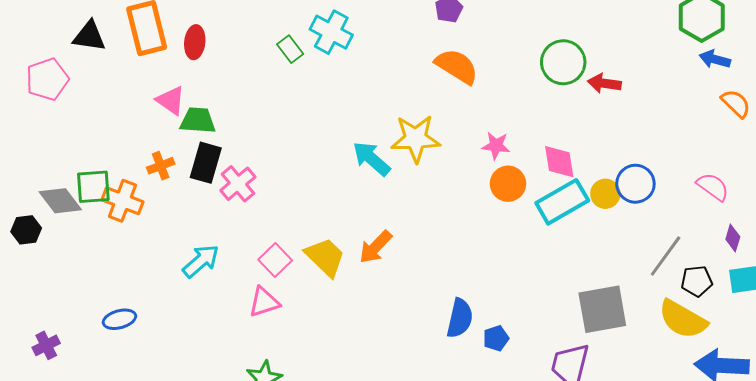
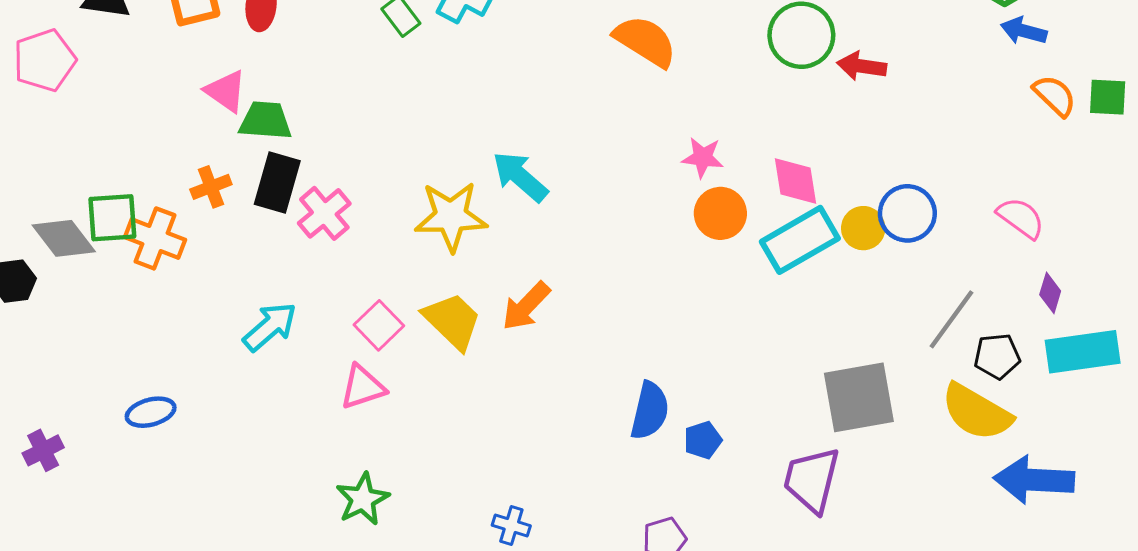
yellow star: (416, 139) -> (451, 216), moved

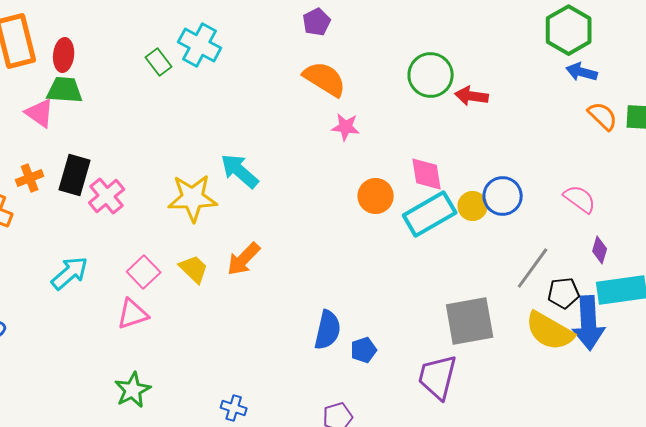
green trapezoid: (265, 121) -> (65, 90), moved
pink star: (703, 157) -> (346, 127), moved
yellow trapezoid: (452, 321) -> (194, 269), size x0.7
blue arrow: (1034, 480) -> (589, 323), moved, turned -96

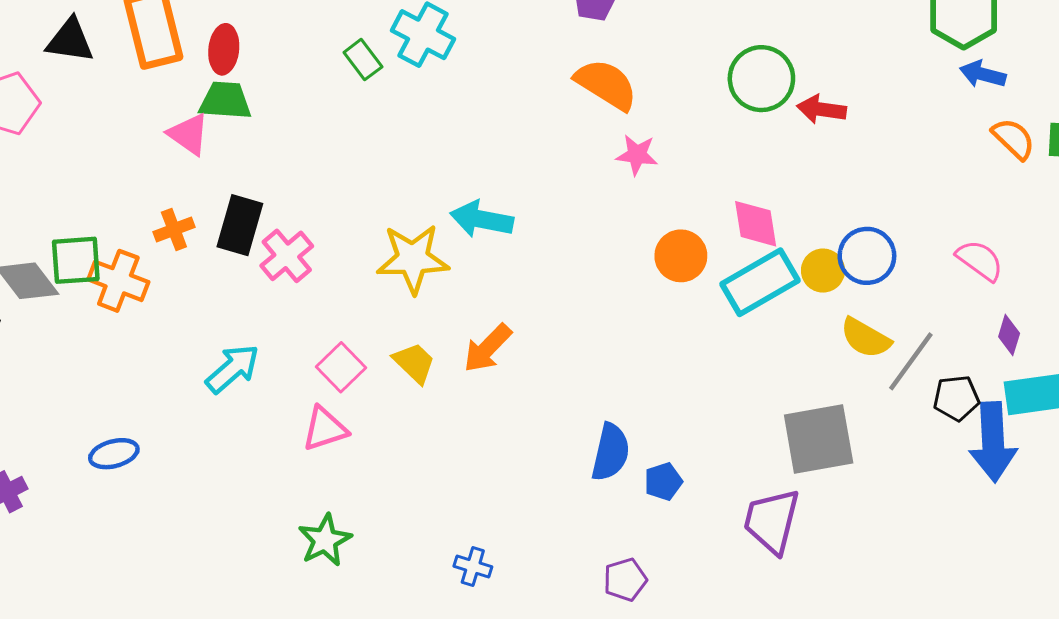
cyan arrow: (240, 171) -> (482, 219), turned -30
yellow semicircle: (550, 331) -> (865, 338), moved, size x0.7

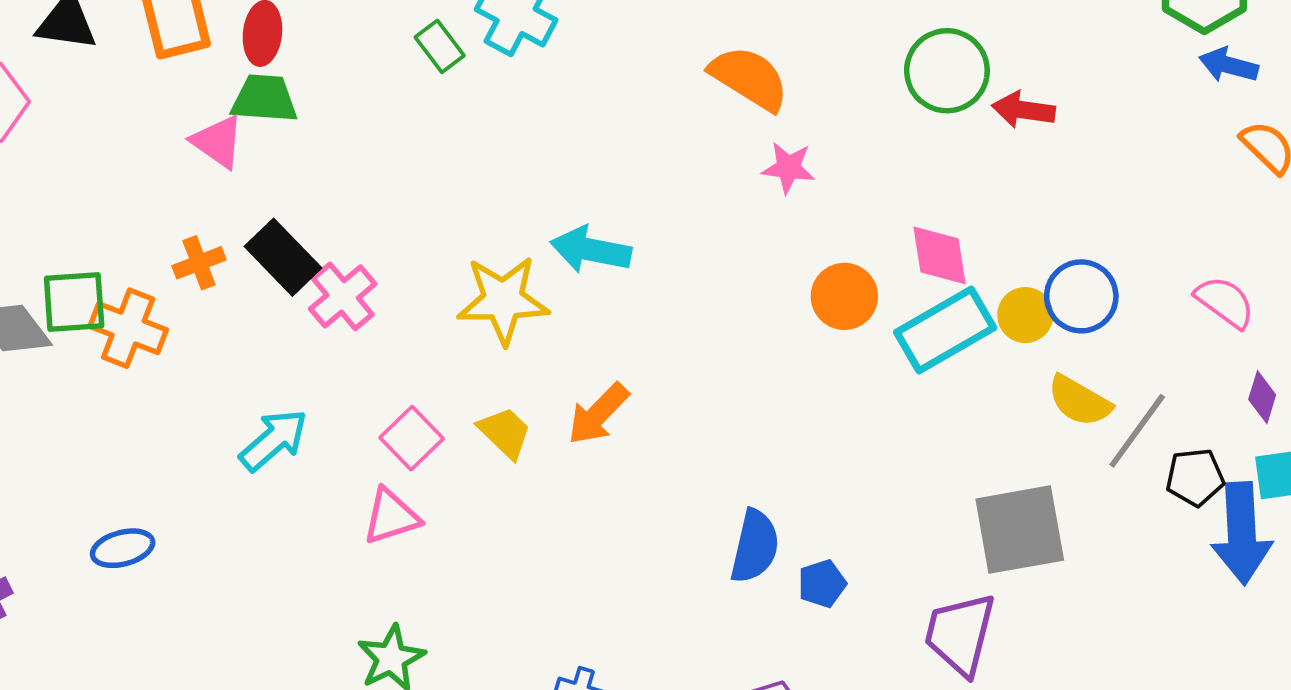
black rectangle: (240, 225) -> (283, 257), turned -60

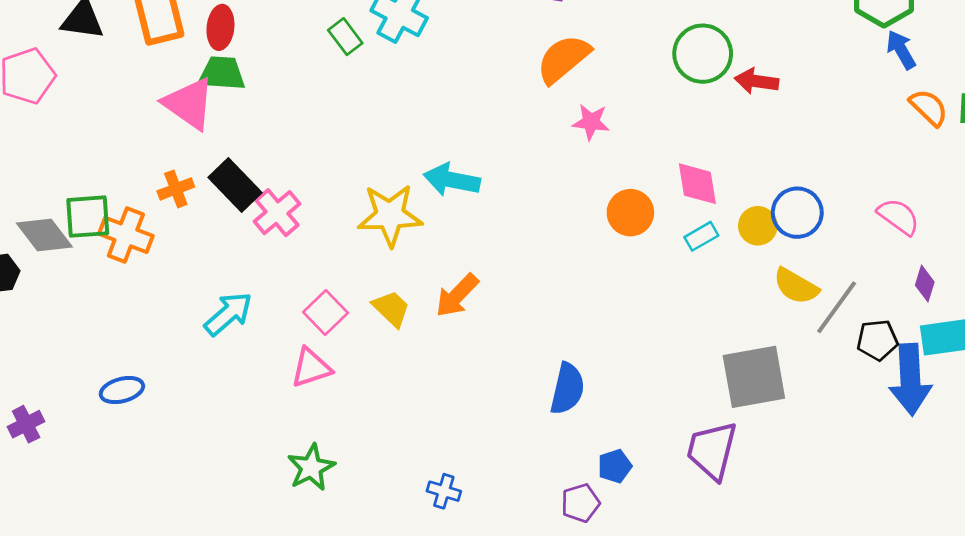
blue arrow: (1229, 65) -> (901, 50), turned 45
orange semicircle: (749, 78) -> (563, 59), turned -72
pink triangle: (218, 142) -> (189, 104), size x1.4
cyan rectangle: (945, 330) -> (701, 236), size x0.5
blue pentagon: (822, 584) -> (615, 466), moved

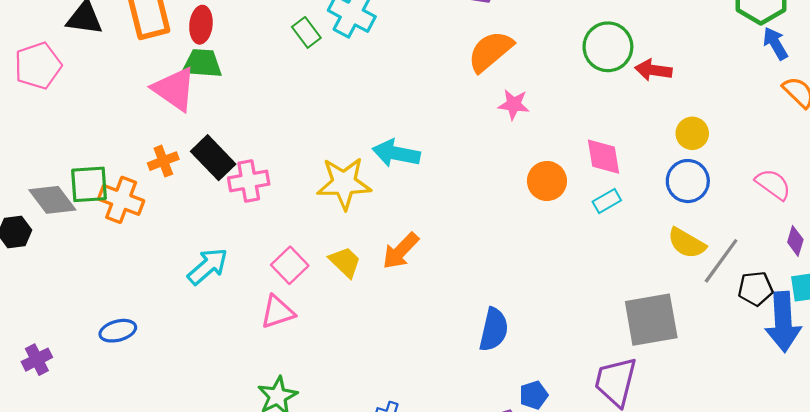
pink cross: (277, 213) -> (249, 181), turned 30
yellow circle: (758, 226) -> (692, 133), moved

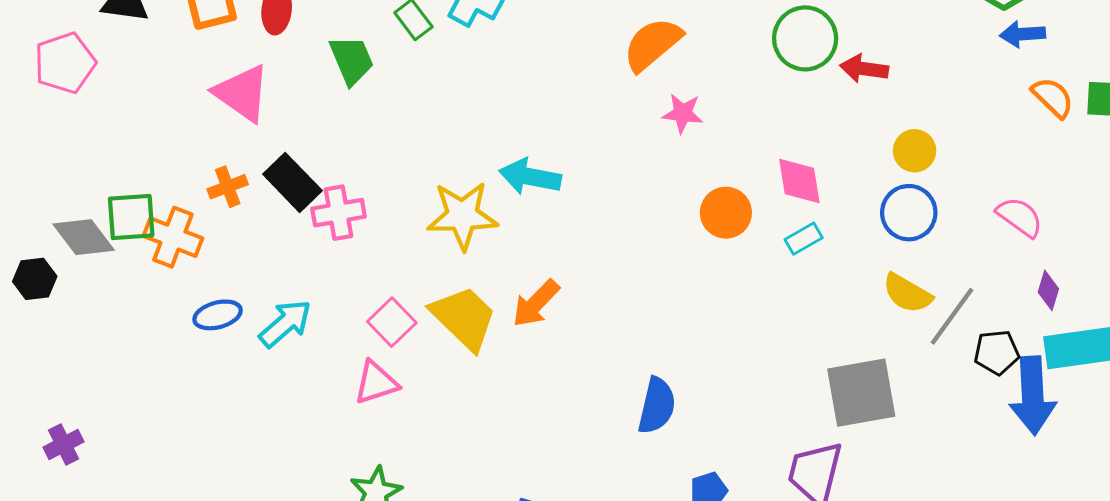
blue arrow: (775, 44) -> (1023, 34), turned -64
green trapezoid: (202, 63) -> (351, 60), moved, turned 63
yellow trapezoid: (345, 262) -> (464, 318), size x1.6
blue ellipse: (118, 331) -> (218, 315), moved

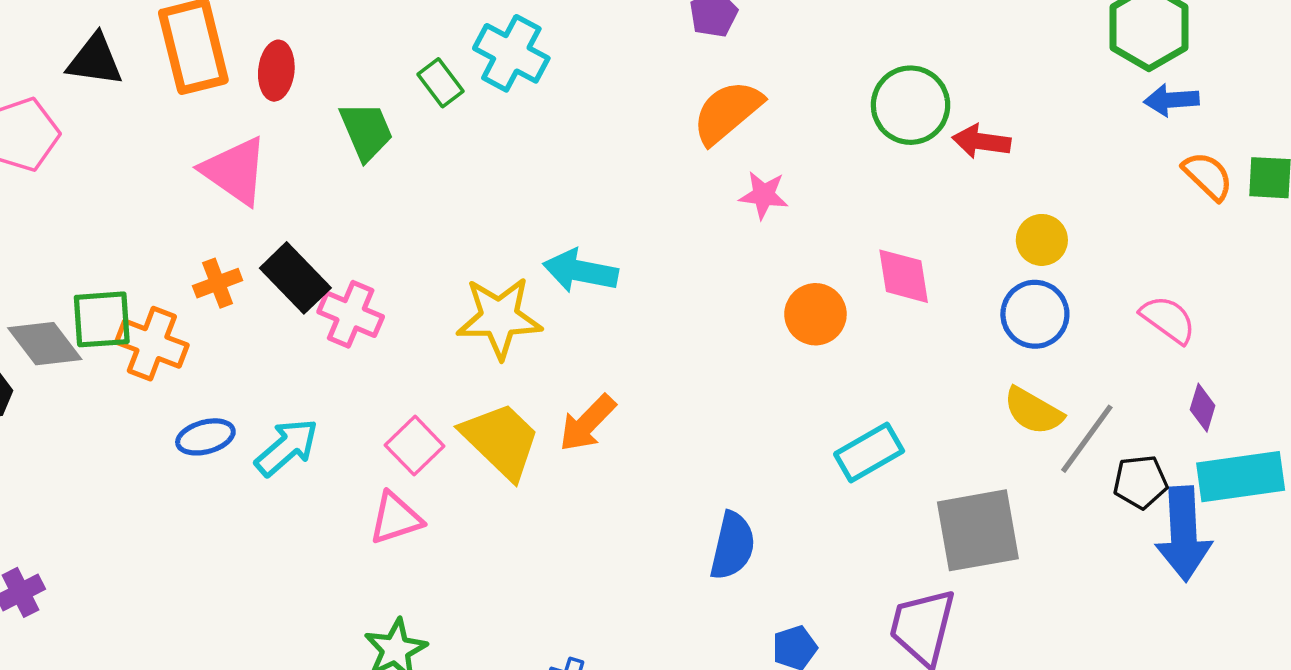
pink cross: (339, 213) -> (351, 314), turned 33
cyan rectangle: (804, 239) -> (869, 452), moved, size x1.5

